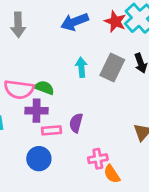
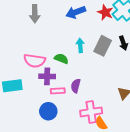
green semicircle: (44, 88) -> (61, 59), moved
pink cross: (98, 159) -> (91, 112), size x1.5

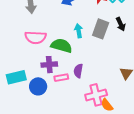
green semicircle: (61, 59) -> (61, 46), size x1.5
pink semicircle: (35, 61) -> (36, 37), moved
blue circle: (48, 111) -> (38, 86), moved

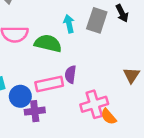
purple cross: (49, 65) -> (35, 111), moved
pink rectangle: (61, 78) -> (49, 84), size x1.5

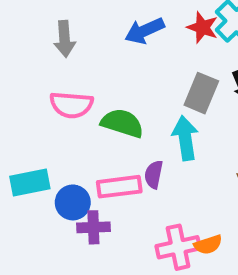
cyan arrow: (69, 24) -> (185, 138), moved, size x1.5
pink cross: (94, 104) -> (178, 247), moved
orange semicircle: (109, 117) -> (208, 245), turned -72

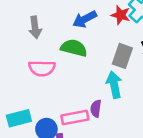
green semicircle: (122, 123) -> (74, 48), moved

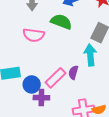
pink rectangle: (75, 117) -> (56, 78), turned -40

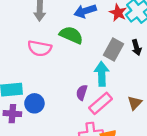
pink rectangle: (56, 78) -> (101, 103), moved
purple cross: (41, 98) -> (12, 114), moved

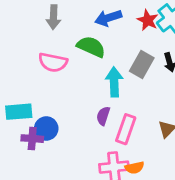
cyan arrow: (102, 74) -> (114, 82), moved
pink rectangle: (101, 103) -> (126, 129), turned -30
purple cross: (12, 114) -> (32, 139), moved

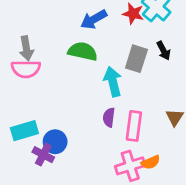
gray arrow: (53, 17) -> (26, 48), moved
pink semicircle: (53, 62) -> (26, 69), moved
purple cross: (32, 139) -> (43, 155), turned 35

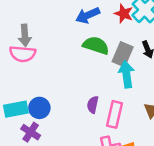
green semicircle: (83, 51) -> (96, 45), moved
cyan arrow: (113, 82) -> (127, 74), moved
blue circle: (55, 142) -> (39, 108), moved

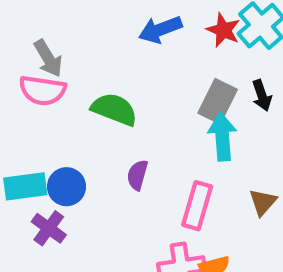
gray arrow: (25, 35) -> (48, 58), turned -30
green semicircle: (96, 45) -> (114, 109), moved
purple semicircle: (93, 105) -> (137, 175), moved

